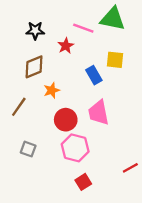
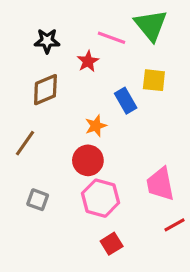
green triangle: (113, 19) -> (151, 25), turned 40
orange star: (52, 90) -> (96, 126), moved
pink trapezoid: (99, 113) -> (160, 184), moved

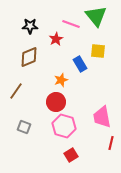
red line: (174, 225) -> (111, 143), turned -48

